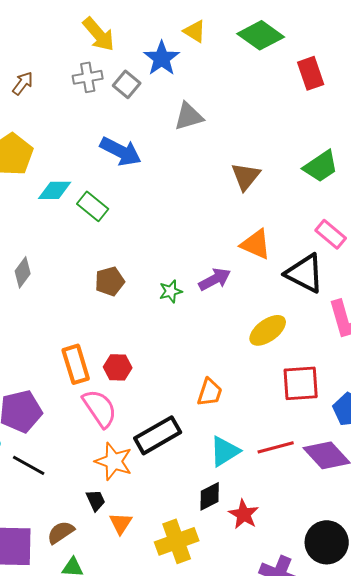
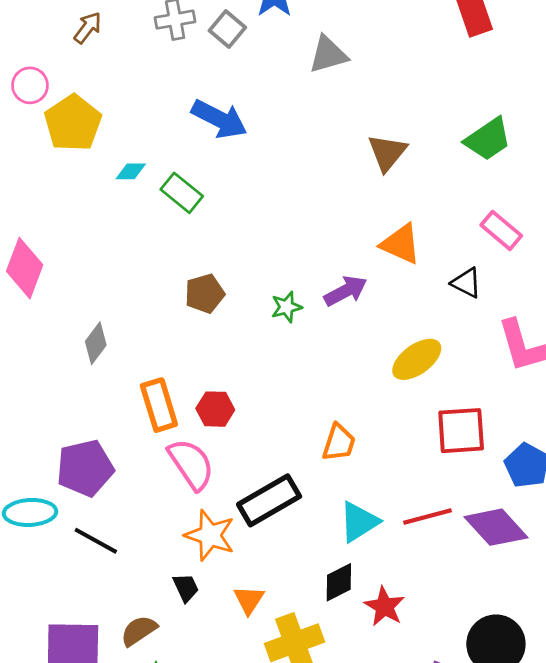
gray triangle: (189, 116) -> (328, 55), moved
cyan diamond: (55, 190) -> (131, 171), size x0.7
gray diamond: (23, 272) -> (96, 343), moved
black triangle: (305, 273) -> (466, 283), size x0.6
orange triangle: (121, 523) -> (249, 600), moved

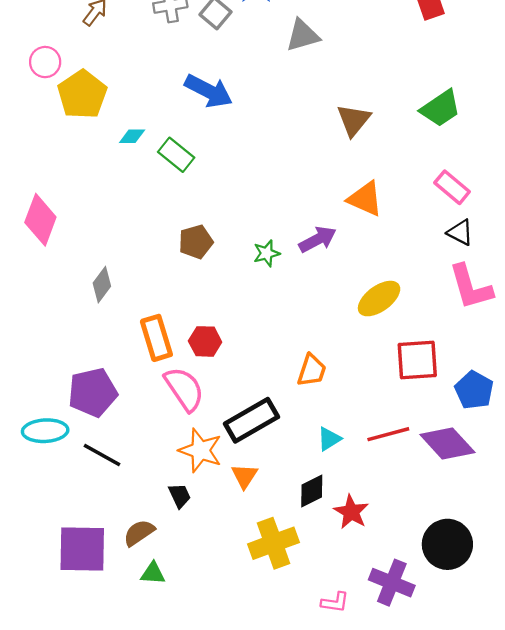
black triangle: (466, 283) -> (460, 232), moved
cyan triangle: (359, 522) -> (329, 439), size x0.7
orange triangle: (249, 600) -> (245, 476), moved

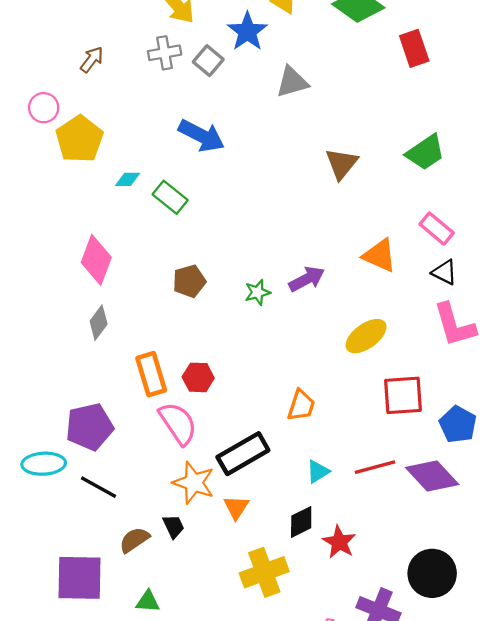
orange triangle: (365, 199) -> (380, 255), moved
pink diamond: (40, 220) -> (96, 260), moved
brown semicircle: (139, 533) -> (134, 540), moved

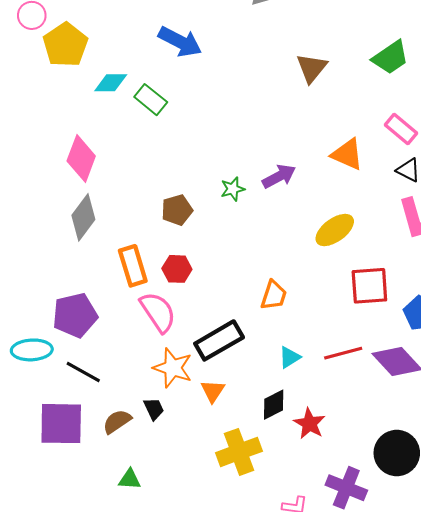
cyan diamond: (128, 179) -> (111, 83), size x1.4
brown pentagon: (189, 281) -> (177, 210), moved
gray diamond: (99, 323) -> (83, 217), size x1.4
purple square: (79, 578) -> (61, 424), moved

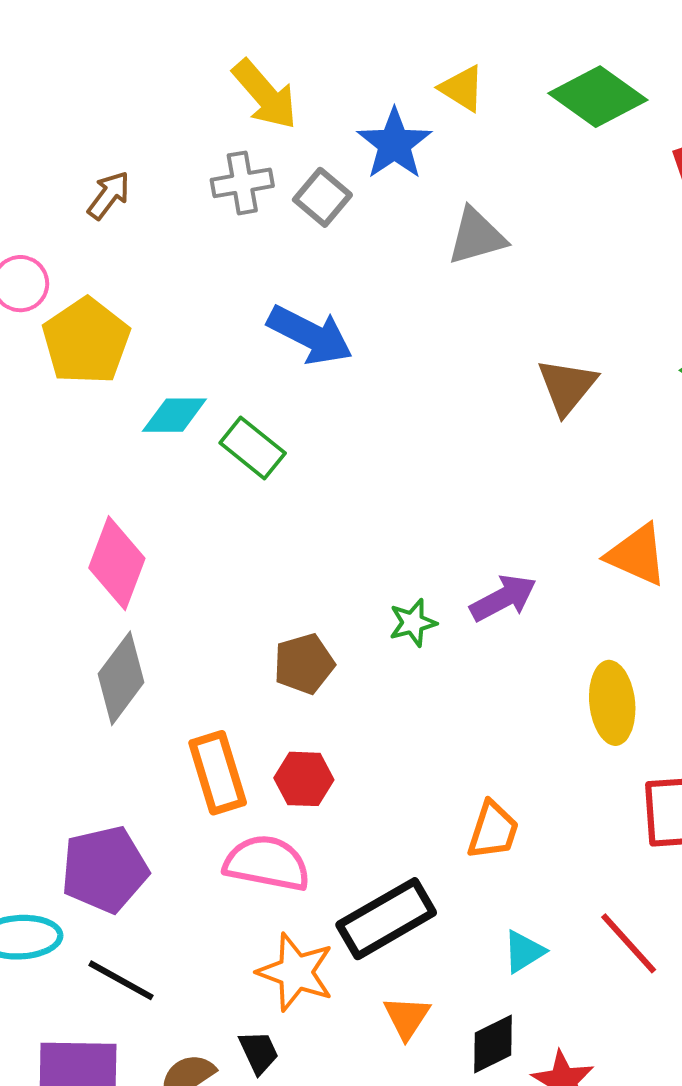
yellow ellipse: (335, 230) -> (612, 703), turned -60
pink semicircle: (158, 312) -> (267, 863), turned -45
red line: (343, 353) -> (629, 943), turned 63
orange triangle: (213, 391) -> (407, 1017), moved

